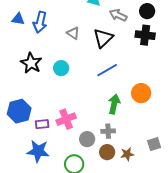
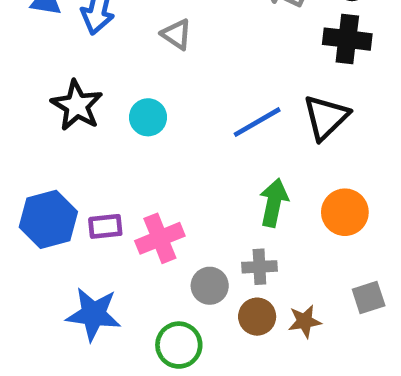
black triangle: (103, 38) -> (326, 117), moved
orange circle: (141, 93) -> (345, 212), moved
purple rectangle: (42, 124) -> (105, 226), moved

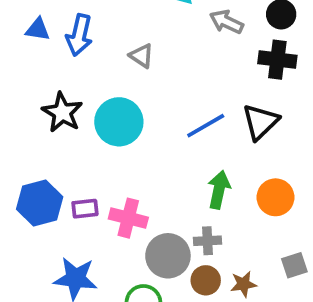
cyan circle: (148, 117) -> (119, 122), size x1.6
pink cross: (160, 238) -> (128, 218), turned 36
gray circle: (210, 286) -> (168, 256), size x1.5

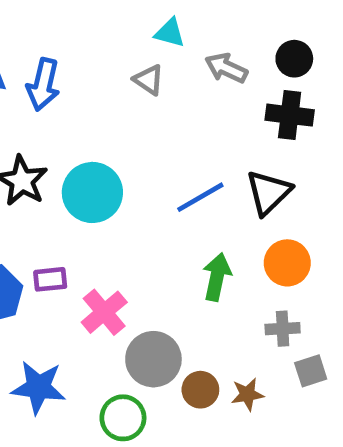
gray triangle: (142, 56) -> (149, 80), moved
orange circle: (275, 197) -> (287, 263), moved
purple rectangle: (85, 209) -> (50, 279), moved
pink cross: (128, 218) -> (104, 312), turned 36
gray cross: (208, 241) -> (283, 329), moved

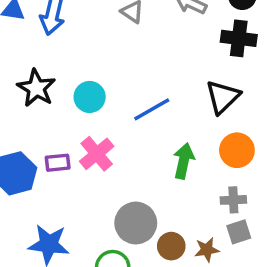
cyan circle: (92, 192) -> (90, 97), size x0.7
blue line: (200, 197) -> (152, 109), moved
pink cross: (104, 312) -> (97, 154), moved
gray square: (311, 371) -> (239, 232), moved

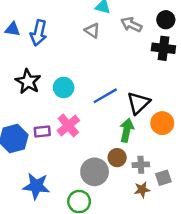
black triangle: (223, 97) -> (138, 103), moved
gray cross: (233, 200) -> (141, 165), moved
brown circle: (171, 246) -> (117, 158), moved

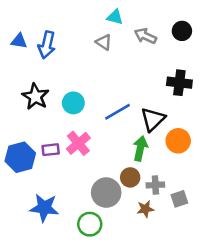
black cross: (163, 48) -> (179, 83), moved
brown star: (142, 190) -> (145, 209), moved

